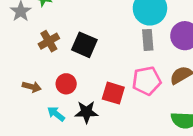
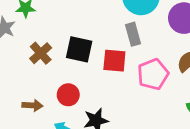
gray rectangle: (148, 40) -> (133, 34), moved
red square: (113, 93) -> (114, 61), moved

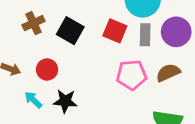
gray rectangle: (133, 34) -> (145, 35), moved
red square: (114, 61) -> (115, 31), moved

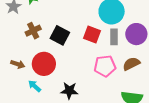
red circle: (47, 70) -> (44, 64), size x1.5
black star: (65, 101) -> (69, 91), moved

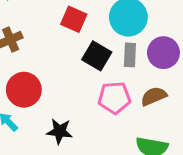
black square: (60, 35) -> (97, 56), moved
red square: (92, 35) -> (74, 19), moved

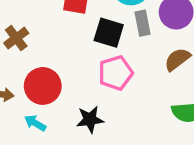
pink pentagon: (114, 98) -> (116, 73), moved

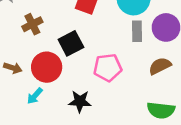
black square: (109, 33) -> (71, 43), moved, turned 35
cyan arrow: (35, 123) -> (35, 96), turned -90

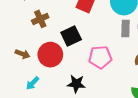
cyan arrow: (35, 96) -> (32, 83), moved

